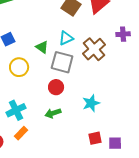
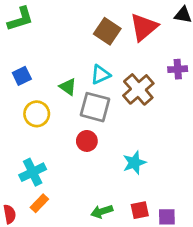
green arrow: (53, 113) -> (102, 211), moved

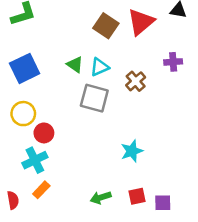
blue square: (22, 76) -> (25, 68), size x1.6
green triangle: (68, 87) -> (75, 65), moved
brown cross: (138, 89) -> (136, 81), size x0.7
yellow circle: (37, 114) -> (23, 114), moved
red circle: (87, 141) -> (44, 133), moved

